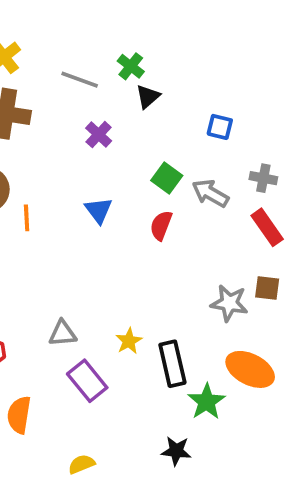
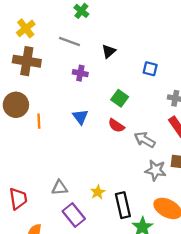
green cross: (131, 66) -> (81, 11), moved
purple cross: (99, 135) -> (80, 73), turned -32
gray arrow: (210, 193) -> (145, 140), moved
red semicircle: (161, 225) -> (116, 126), turned -77

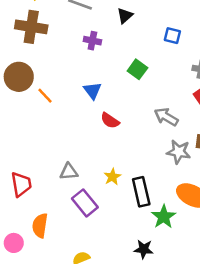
orange line: (39, 121) -> (45, 96), turned -40
red semicircle: (116, 126) -> (110, 121), moved

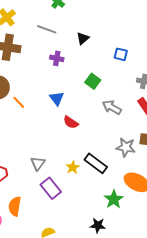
gray arrow: (166, 117) -> (112, 107), moved
gray triangle: (69, 172) -> (38, 163), turned -49
black rectangle: (141, 192) -> (96, 163), moved, turned -40

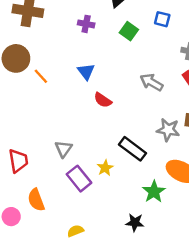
green square: (93, 81) -> (129, 31), moved
yellow star: (73, 167) -> (105, 168), moved
orange semicircle: (15, 206) -> (36, 200), turned -30

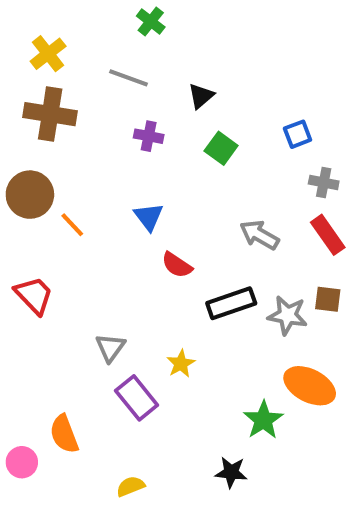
blue square: (162, 19) -> (298, 134), moved, turned -35
black rectangle: (132, 149) -> (231, 303), moved, turned -56
red trapezoid: (18, 161) -> (34, 295), moved, turned -35
yellow star: (105, 168) -> (181, 364), moved

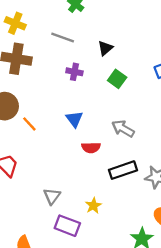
yellow cross: (48, 54) -> (15, 23), turned -30
gray arrow: (259, 235) -> (123, 129), moved
red semicircle: (177, 265) -> (91, 148), turned -36
purple rectangle: (137, 398) -> (67, 226), turned -30

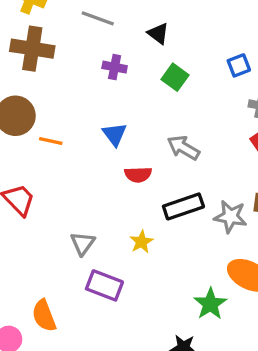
black triangle: (105, 48) -> (158, 33), turned -42
orange line: (29, 124) -> (51, 141), turned -35
yellow star: (93, 206) -> (141, 242), moved

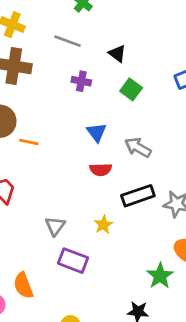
blue triangle: (115, 134) -> (97, 132), moved

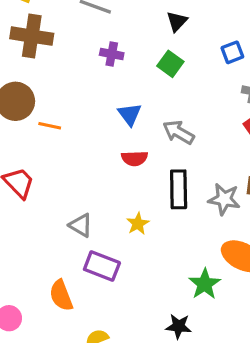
black triangle: (117, 54) -> (177, 21), moved, turned 36
black rectangle: (138, 196) -> (179, 189), turned -72
gray triangle: (55, 226) -> (81, 225), turned -35
orange semicircle: (23, 285) -> (61, 295), moved

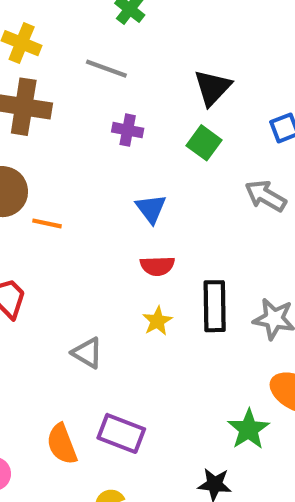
black triangle: (177, 21) -> (212, 88), size x1.4
gray arrow: (179, 132) -> (266, 196), moved
yellow star: (138, 224) -> (157, 321), moved
purple rectangle: (102, 266) -> (121, 433), moved

